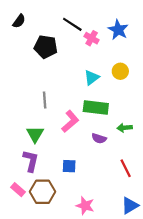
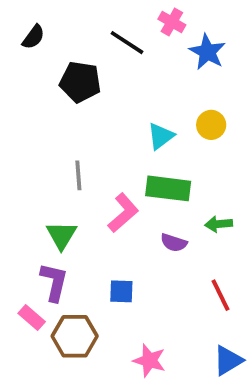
pink cross: (92, 38) -> (172, 22), moved
pink rectangle: (18, 190) -> (32, 318), moved

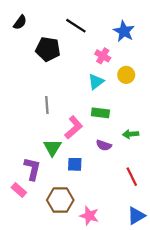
pink cross: (172, 22) -> (103, 56), moved
green rectangle: (168, 188) -> (100, 113), size x0.7
green triangle: (62, 235) -> (52, 148), moved
blue square: (121, 291) -> (75, 164), moved
brown hexagon: (75, 336) -> (60, 200), moved

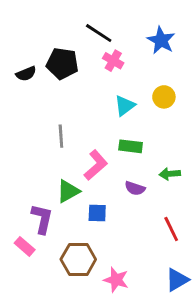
black semicircle: (20, 22) -> (26, 74), moved, turned 32
pink cross: (103, 56) -> (113, 61), moved
green triangle: (52, 148) -> (68, 191), turned 30

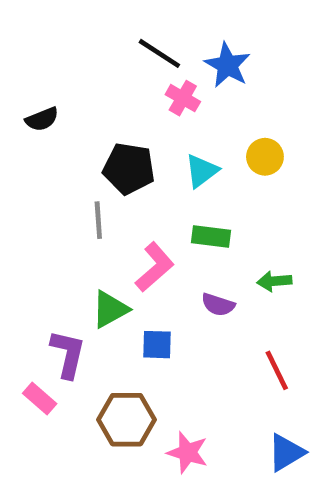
blue star: (161, 40) -> (227, 65), moved
black pentagon: (62, 64) -> (129, 168), moved

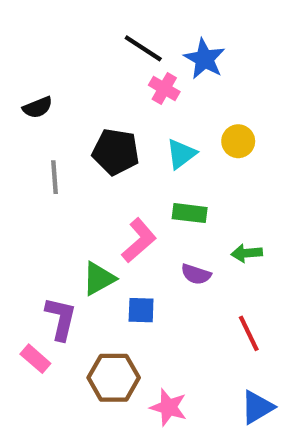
gray line: (98, 220) -> (54, 177), moved

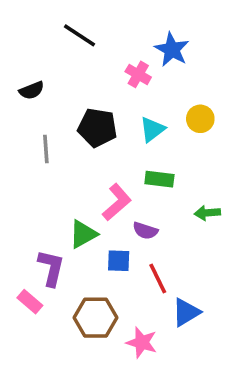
black line: (143, 48) -> (80, 35), moved
purple semicircle: (196, 274) -> (145, 231), moved
red line: (249, 333) -> (158, 279), moved
blue triangle: (257, 407) -> (186, 312), moved

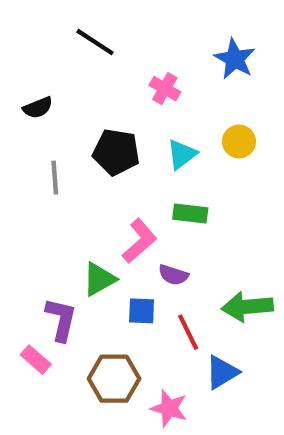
blue star: (172, 50) -> (235, 59), moved
green arrow: (207, 213) -> (247, 307), moved, size x1.6

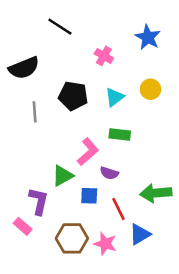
black semicircle: (38, 108) -> (24, 68), size x1.6
pink star: (169, 408) -> (105, 244), moved

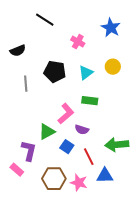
black semicircle: (24, 68) -> (18, 51), size x0.7
blue square: (89, 196) -> (67, 147), turned 32
blue triangle: (140, 234) -> (105, 176), turned 30

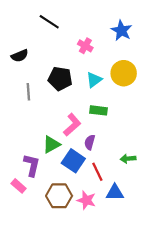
yellow circle: (113, 67) -> (124, 73), size x1.5
purple semicircle: (82, 130) -> (90, 142), turned 88
green arrow: (117, 145) -> (128, 159), size x0.6
blue square: (67, 147) -> (73, 161), size x1.5

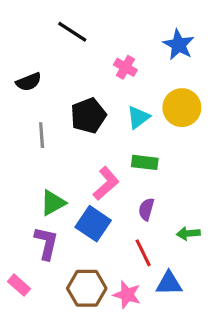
black pentagon: (60, 79) -> (88, 116), turned -30
purple semicircle: (90, 142) -> (146, 209), moved
green triangle: (51, 144) -> (53, 203), moved
blue square: (73, 161) -> (93, 224), moved
pink rectangle: (19, 186) -> (19, 285), moved

